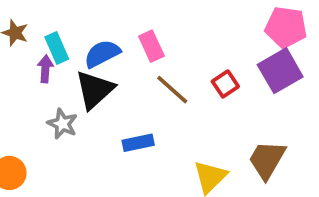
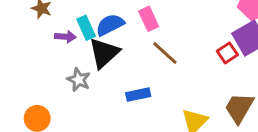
cyan rectangle: (57, 48) -> (86, 28), moved
purple arrow: (45, 69) -> (65, 37), turned 90
red square: (225, 84) -> (227, 53), moved

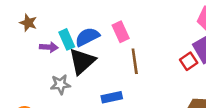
brown line: (165, 53) -> (135, 61), turned 40
gray star: (79, 80) -> (60, 84), turned -30

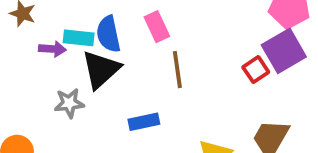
blue semicircle: (87, 37) -> (108, 34), turned -75
cyan rectangle: (67, 39) -> (79, 38), turned -60

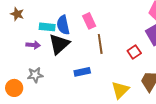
purple arrow: (52, 49) -> (33, 45), moved
red square: (256, 70) -> (134, 52), moved
gray star: (69, 103) -> (35, 75), moved

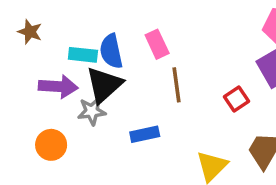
purple arrow: (33, 45) -> (58, 87), size x1.5
gray star: (35, 75) -> (92, 111), moved
orange circle: (14, 88) -> (51, 145), moved

